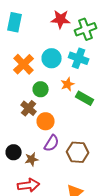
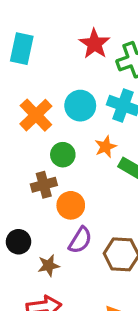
red star: (61, 19) -> (94, 44), turned 30
brown cross: (29, 108) -> (44, 185), turned 35
black circle: (14, 152) -> (19, 242), moved

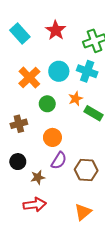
red star: (94, 44) -> (56, 30), moved
cyan rectangle: (22, 49) -> (20, 33), turned -54
brown cross: (44, 185) -> (19, 124), moved

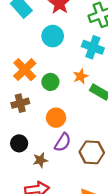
cyan circle: (59, 71) -> (53, 36), moved
orange cross: (29, 78) -> (25, 70), moved

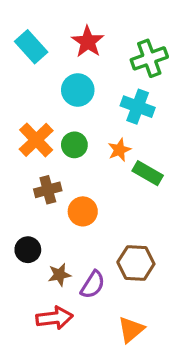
green circle: (50, 82) -> (74, 145), moved
brown cross: (20, 103) -> (48, 190), moved
purple semicircle: (63, 142) -> (93, 285), moved

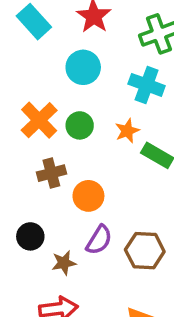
purple semicircle: (93, 285) -> (99, 240), moved

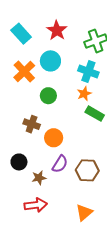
orange cross: (39, 120) -> (24, 72), moved
orange star: (127, 131) -> (84, 94), moved
brown cross: (51, 173) -> (32, 124), turned 35

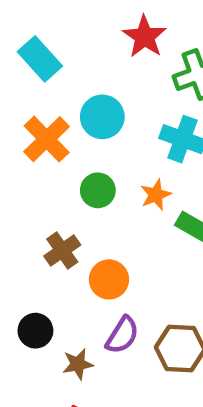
red star: (57, 30) -> (145, 37), moved
orange star: (84, 94) -> (156, 195), moved
brown cross: (32, 124) -> (62, 250), turned 35

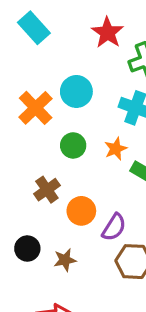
cyan rectangle: (40, 59) -> (34, 28), moved
purple semicircle: (122, 335) -> (114, 227), moved
brown star: (78, 364) -> (65, 260), moved

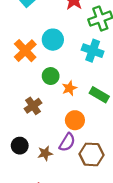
orange star: (116, 149) -> (69, 88), moved
orange circle: (81, 211) -> (75, 120), moved
purple semicircle: (114, 227) -> (67, 142), moved

